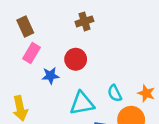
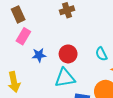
red circle: (76, 59) -> (68, 54), moved
cyan semicircle: (115, 93) -> (101, 54), moved

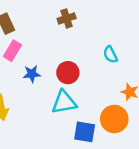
cyan semicircle: (101, 54) -> (110, 55), moved

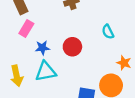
cyan triangle: (64, 102) -> (46, 71), moved

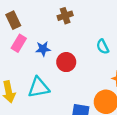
blue star: (42, 48) -> (43, 49), moved

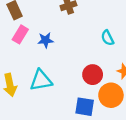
red circle: (66, 62) -> (93, 75), moved

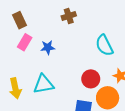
cyan semicircle: (108, 38) -> (104, 45), size x1.5

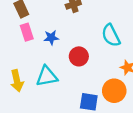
pink rectangle: (25, 42) -> (27, 32), turned -49
red circle: (91, 79) -> (79, 56), moved

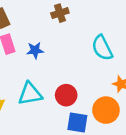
red circle: (79, 56) -> (66, 95), moved

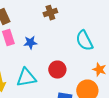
red circle: (66, 95) -> (57, 70), moved

